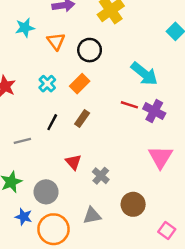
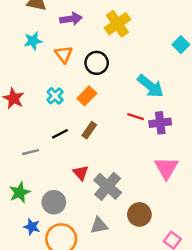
purple cross: (154, 111) -> (160, 123), turned -35
black line: (52, 122) -> (60, 134), turned 35
gray cross: (101, 176) -> (108, 186), size x1.6

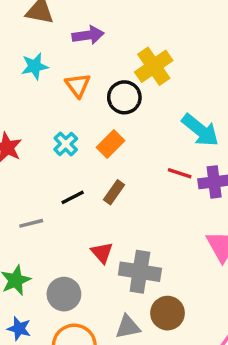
yellow cross: (117, 24) -> (154, 66), moved
gray cross: (108, 186) -> (140, 272), turned -32
brown circle: (139, 214) -> (167, 313), moved
blue star: (32, 227) -> (19, 329), moved

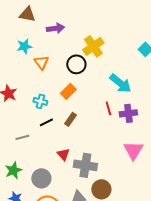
orange triangle: (78, 85) -> (41, 62), moved
cyan cross: (66, 144) -> (40, 101), moved, turned -32
red line: (180, 173) -> (108, 108), turned 56

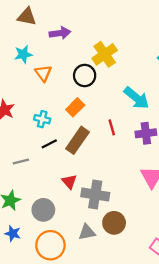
red line: (108, 108) -> (112, 127), moved
brown rectangle: (70, 119) -> (78, 140), size x1.6

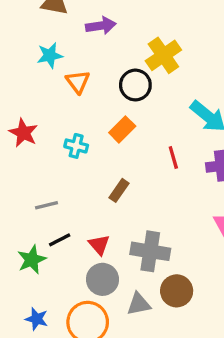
brown rectangle: (78, 140) -> (119, 190), moved, size x0.6
black line: (49, 144) -> (60, 240), moved
red triangle: (69, 182) -> (99, 245), moved
gray circle: (43, 210) -> (102, 279), moved
blue star: (13, 233) -> (37, 319), moved

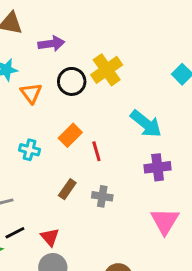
black circle: (135, 85) -> (72, 81), moved
red line: (173, 157) -> (96, 151), moved
gray cross: (150, 251) -> (102, 196), moved, size x0.6

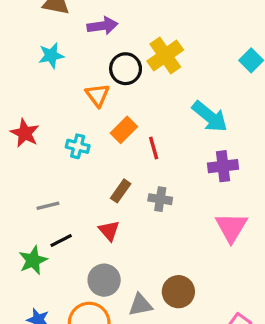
orange triangle: (31, 93) -> (97, 95), moved
red triangle: (50, 237) -> (109, 231), moved

